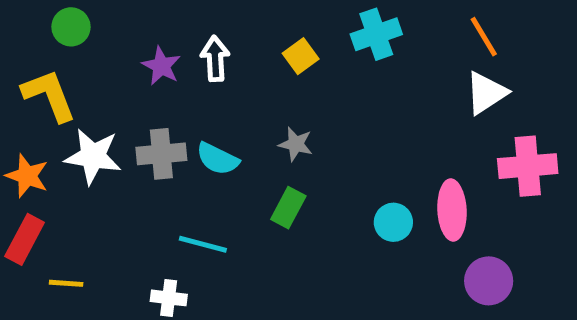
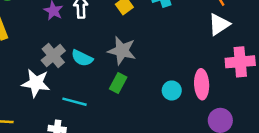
gray star: (296, 144) -> (122, 51), size x1.6
gray cross: (161, 154) -> (53, 56), turned -35
white star: (93, 156) -> (36, 83), moved

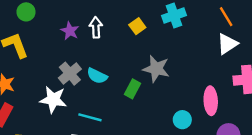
gray star: (122, 51) -> (156, 69), moved
green rectangle: (118, 83) -> (133, 89), moved
cyan circle: (172, 90) -> (182, 120), moved

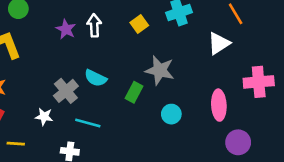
white triangle: (227, 44) -> (219, 43), moved
gray cross: (70, 74) -> (66, 91), moved
white star: (53, 100) -> (44, 117), moved, size x0.6
cyan circle: (182, 120) -> (171, 114), moved

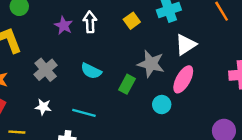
white triangle: (219, 43) -> (186, 45), moved
gray cross: (66, 91) -> (46, 70), moved
pink ellipse: (219, 105) -> (183, 79), moved, turned 32

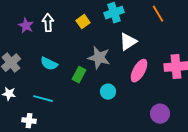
pink ellipse: (183, 79) -> (139, 71), moved

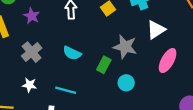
purple star: (26, 26) -> (32, 16), moved
cyan circle: (108, 92) -> (126, 83), moved

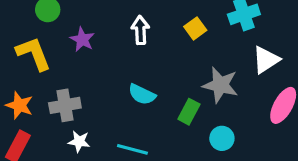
gray cross: (32, 52) -> (65, 105), moved, turned 30

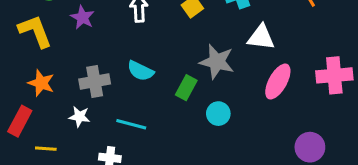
white triangle: (266, 60) -> (261, 37), turned 40
orange star: (19, 105) -> (41, 83), moved
gray cross: (65, 105) -> (95, 82), moved

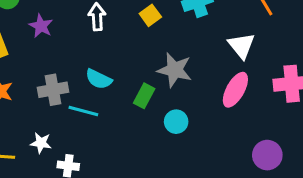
white triangle: (261, 37) -> (241, 46), moved, turned 44
white star: (79, 117) -> (41, 143), moved
cyan line: (131, 124) -> (83, 111), moved

